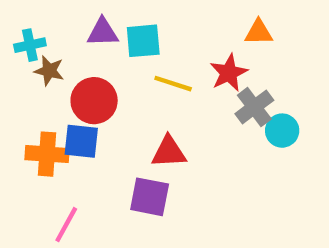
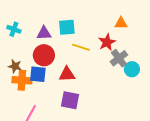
purple triangle: (103, 32) -> (44, 33), moved
cyan cross: (30, 45) -> (14, 29), turned 32
brown star: (49, 71) -> (15, 66), moved
red triangle: (169, 152) -> (67, 74), moved

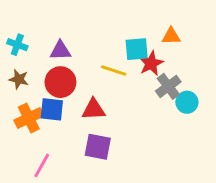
cyan square: (67, 27) -> (137, 49), moved
brown star: (15, 66) -> (19, 79), moved
orange cross: (22, 80) -> (29, 118), turned -30

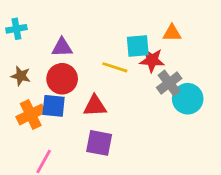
cyan cross: (17, 45) -> (16, 29), moved, turned -30
red star: (151, 63) -> (152, 60), turned 30
cyan circle: (187, 102) -> (188, 99), size x1.4

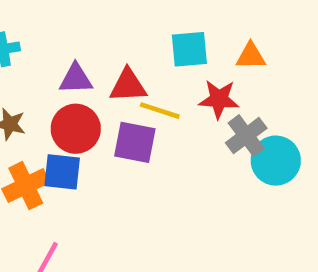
cyan square: (138, 46) -> (189, 49), moved
red triangle: (95, 106) -> (128, 86), moved
purple square: (99, 143) -> (135, 142), moved

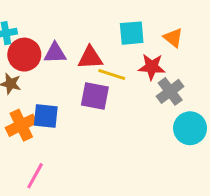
orange triangle: (251, 56) -> (173, 38), turned 40
red circle: (76, 129) -> (24, 55), moved
cyan circle: (276, 161) -> (190, 128), moved

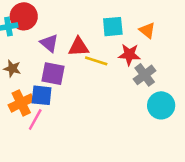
purple triangle: (55, 53) -> (49, 43), turned 42
red circle: (24, 55) -> (24, 16), moved
purple square: (95, 96) -> (53, 74), moved
pink line: (35, 176) -> (35, 119), moved

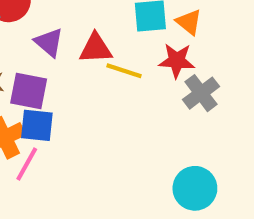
orange triangle: (147, 30) -> (189, 22), moved
purple square: (53, 74) -> (29, 91), moved
cyan circle: (161, 105) -> (195, 188), moved

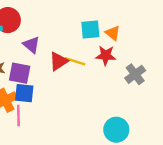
red triangle: (96, 48) -> (59, 61), moved, turned -30
gray cross: (201, 93) -> (135, 74), moved
pink line: (27, 164) -> (18, 116), turned -30

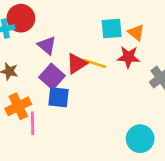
purple square: (20, 73) -> (52, 76), moved, turned 30
blue square: (24, 93) -> (58, 97), moved

